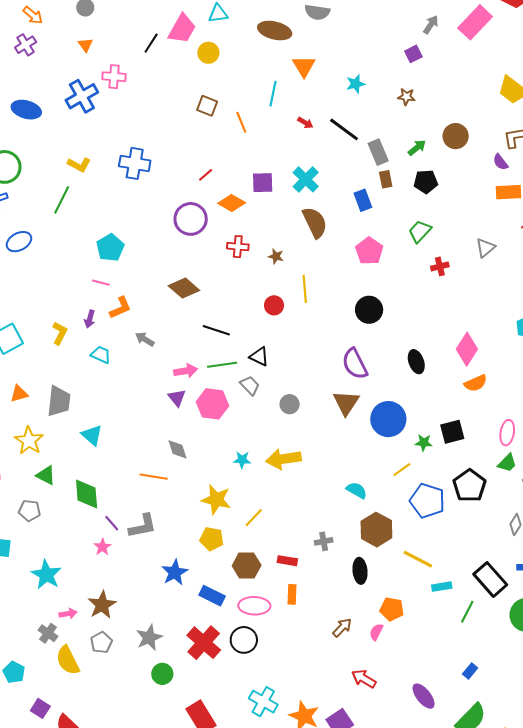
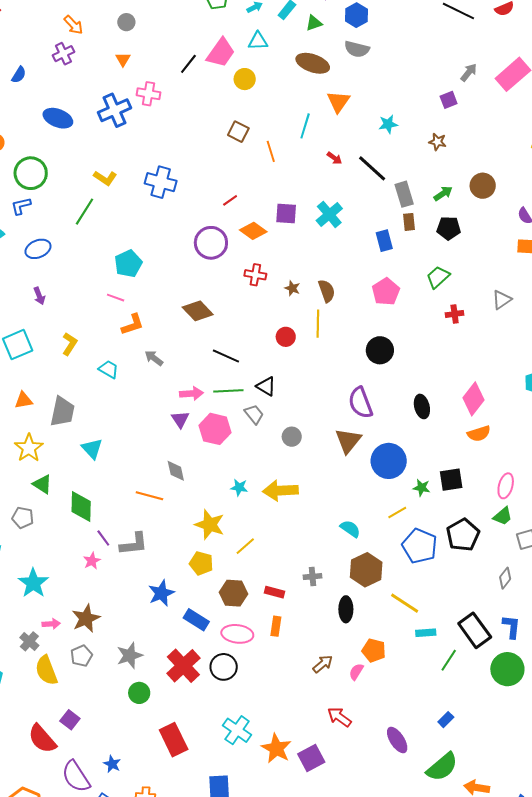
brown semicircle: (315, 222) -> (327, 291), moved, size x0.7
purple arrow: (90, 319) -> (39, 296), moved, turned -42
purple square: (40, 708) -> (70, 720), moved

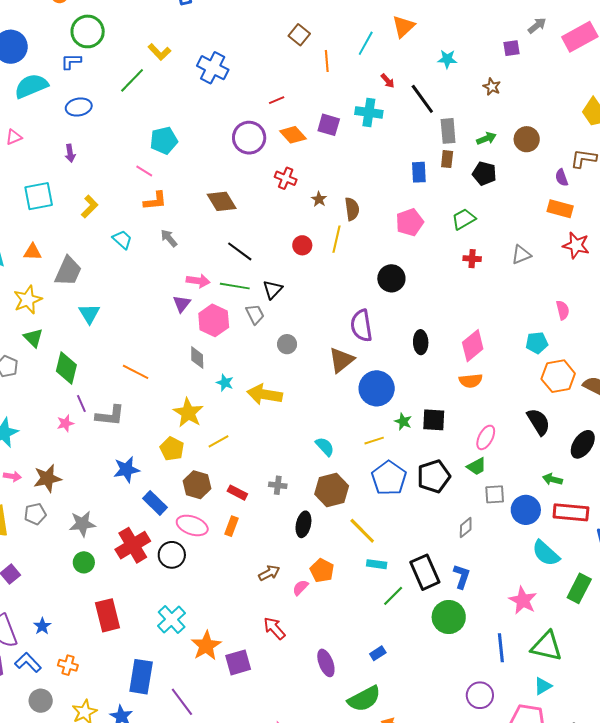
cyan cross: (329, 214) -> (369, 112), moved, turned 36
black triangle: (266, 386) -> (273, 290), turned 30
gray diamond: (176, 471) -> (197, 357), moved

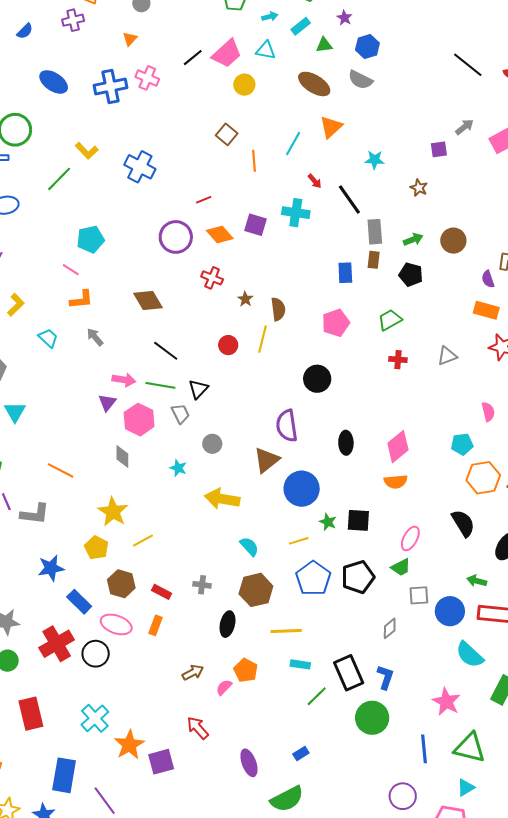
cyan star: (225, 383) -> (178, 468), moved
yellow arrow: (265, 394) -> (222, 499), moved
yellow line: (362, 531) -> (286, 631), turned -48

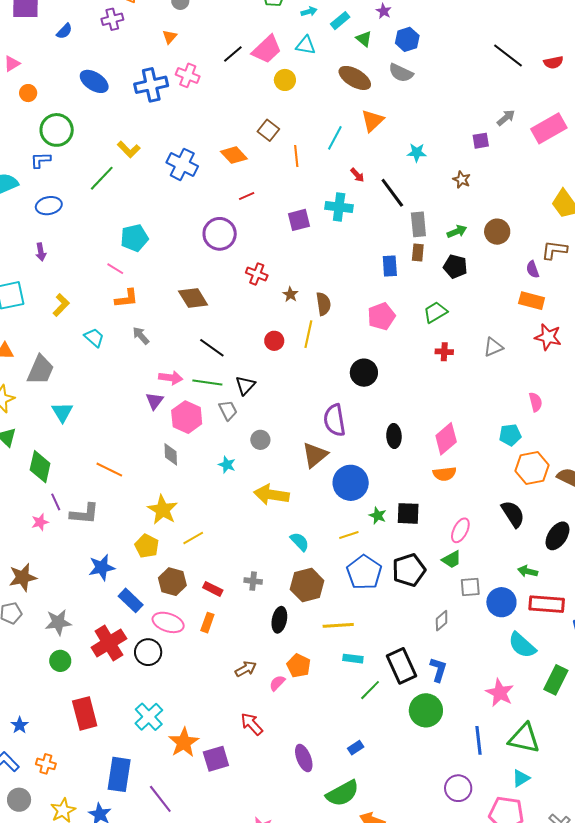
green triangle: (324, 45) -> (364, 39), turned 48
purple square: (256, 225) -> (299, 220), turned -30
orange diamond: (220, 235) -> (234, 155), moved

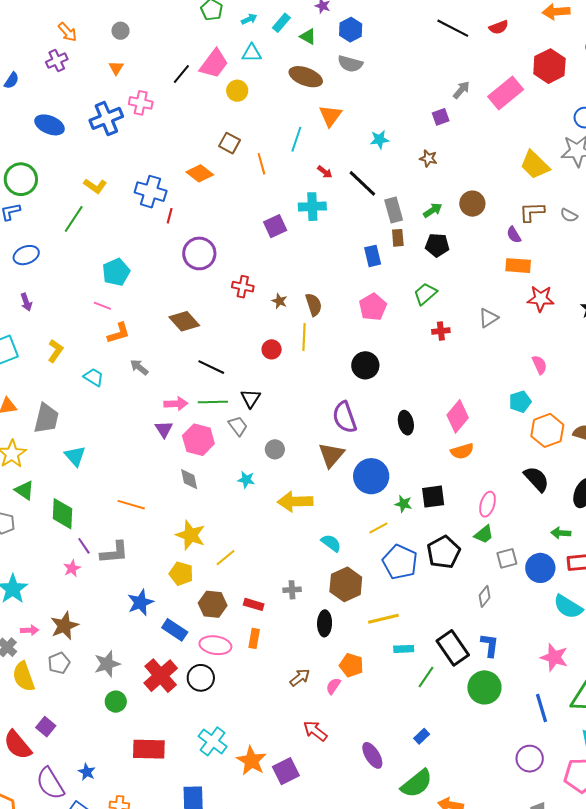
red line: (247, 196) -> (170, 216), moved, turned -42
red rectangle: (85, 713) -> (149, 749), turned -64

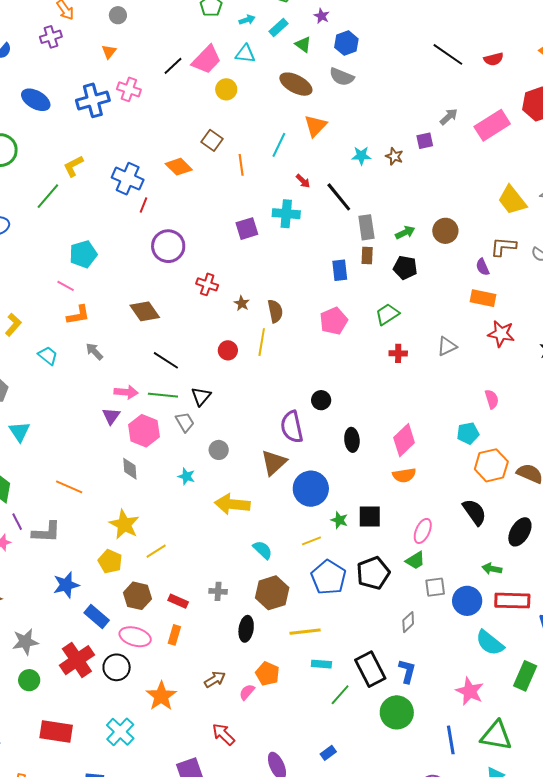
brown star: (428, 158) -> (394, 156), moved
yellow L-shape: (95, 186) -> (73, 166), turned 110
black circle: (365, 365) -> (321, 400), moved, size x0.7
orange star: (251, 761) -> (161, 696), moved

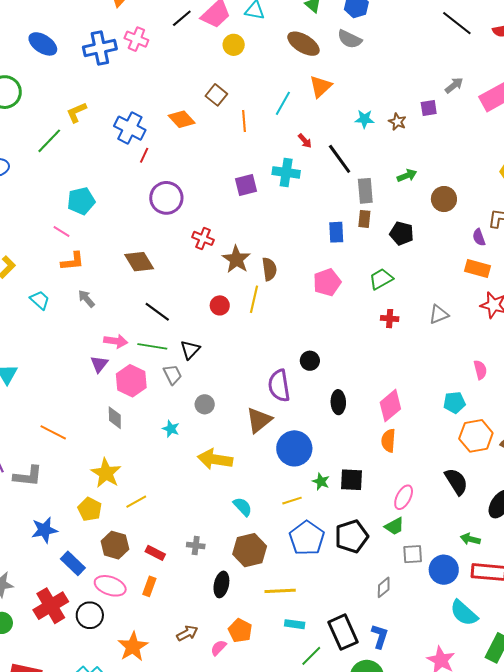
green arrow: (405, 232) -> (407, 176), moved
brown star: (242, 303) -> (236, 259), size x1.8
orange semicircle: (404, 475) -> (388, 441), turned 100

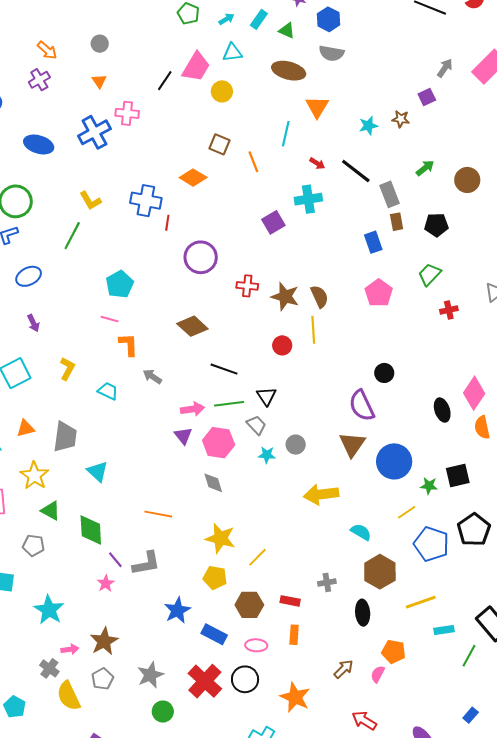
yellow L-shape: (77, 112) -> (90, 201), turned -80
orange L-shape: (72, 261) -> (128, 345), turned -70
black ellipse: (338, 402) -> (442, 410), moved
cyan star: (171, 429) -> (267, 455), moved
pink ellipse: (110, 586) -> (256, 645), size x0.7

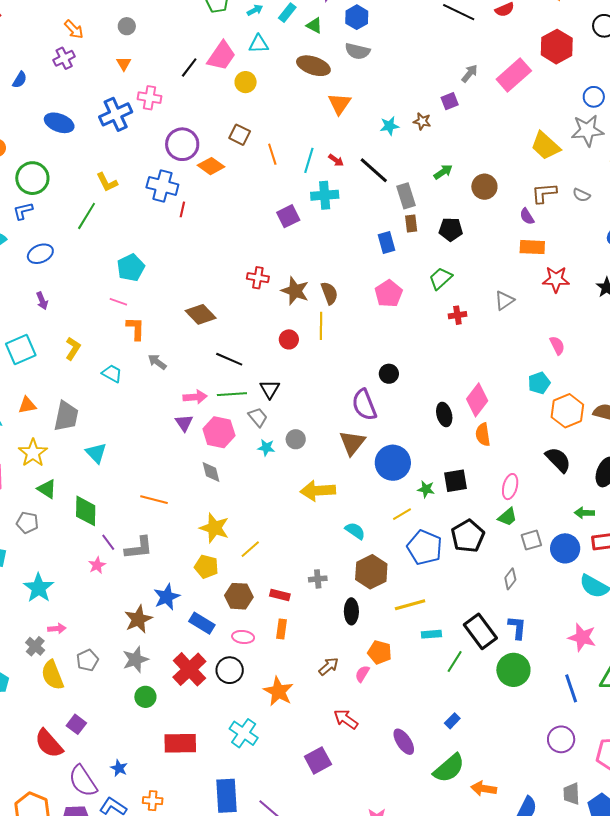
cyan line: (286, 134) -> (309, 160), moved
purple circle: (201, 257) -> (182, 144), moved
brown star: (104, 641) -> (138, 619), moved

